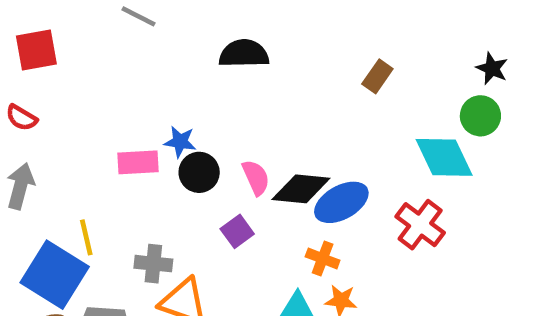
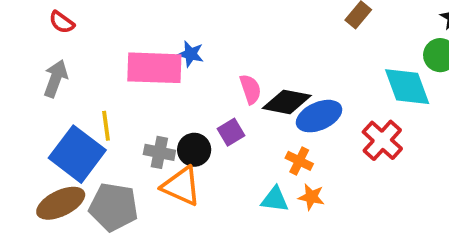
pink rectangle: (138, 162) -> (154, 68), size x1.6
black circle: (199, 172) -> (194, 150), moved

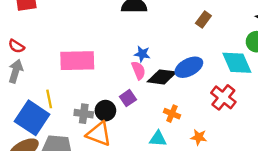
red semicircle: (62, 22) -> (16, 46), moved
blue star: (191, 54) -> (142, 54), moved
blue ellipse: (319, 116) -> (189, 67), moved
orange star: (311, 197) -> (199, 137), moved

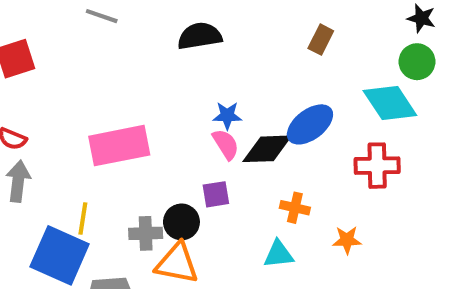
red cross: (223, 97) -> (377, 166), turned -30
purple square: (128, 98) -> (216, 194), turned 35
yellow line: (49, 99) -> (83, 218), turned 30

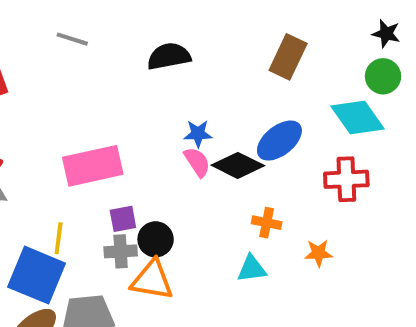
brown rectangle: (321, 40) -> (288, 57), size x1.5
black diamond: (267, 149) -> (238, 165), turned 30
purple square: (216, 194) -> (123, 219), moved

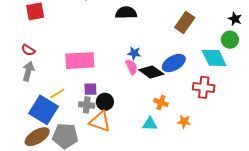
yellow line: (59, 238) -> (57, 94), turned 42

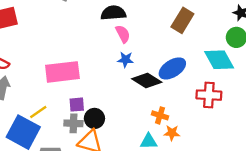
pink semicircle: (132, 67) -> (123, 34), moved
orange star: (184, 122) -> (172, 133), moved

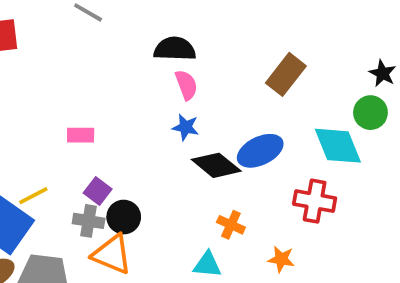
pink rectangle: (62, 72) -> (81, 135), size x0.5
purple square: (77, 105) -> (98, 191), turned 35
orange star: (172, 133) -> (281, 259), moved

